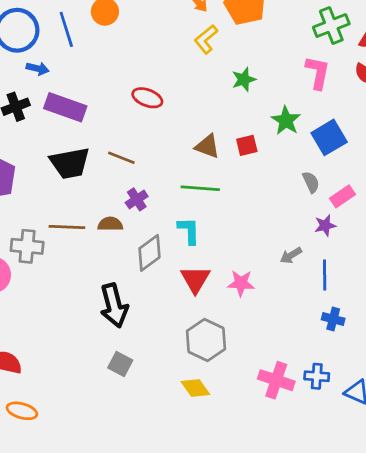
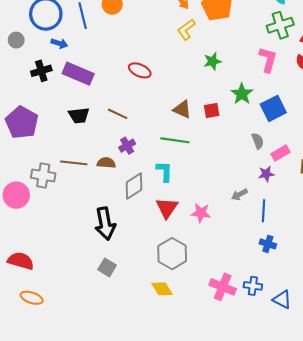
black trapezoid: (70, 163) -> (79, 115), size x0.7

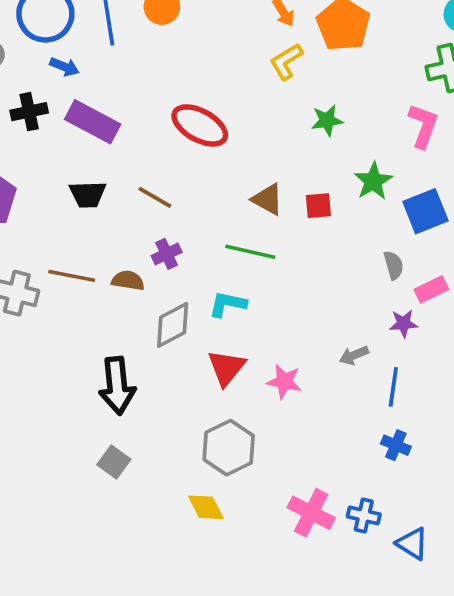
red ellipse: (140, 70) -> (200, 125), size x1.4
cyan L-shape: (164, 171) -> (228, 304), turned -85

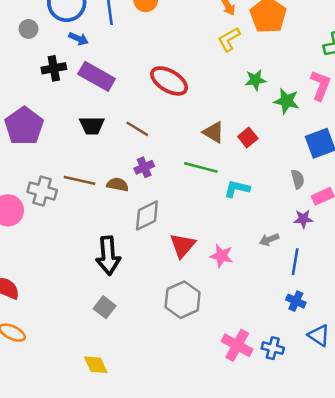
green star: (373, 181) -> (286, 101), moved, turned -30
red square: (318, 206) -> (248, 137), turned -36
cyan L-shape: (228, 304) -> (237, 189), moved
yellow diamond: (206, 507) -> (96, 365), moved
blue triangle: (412, 544) -> (319, 335), moved

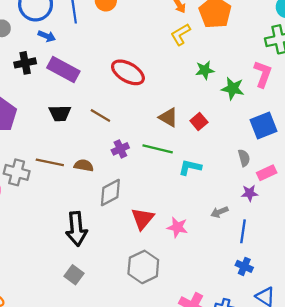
purple cross: (144, 167) -> (120, 149), moved

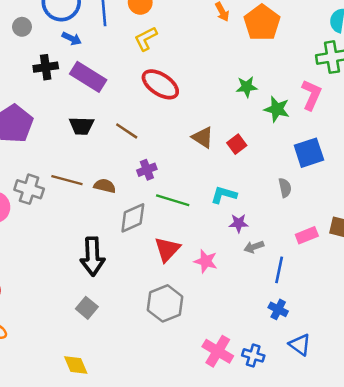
yellow L-shape: (181, 34) -> (146, 39), moved
green line: (158, 149) -> (173, 200), moved
pink rectangle: (267, 173) -> (307, 235), moved
purple star: (250, 193) -> (239, 223), moved

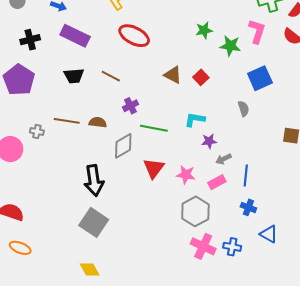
black cross: (46, 67) -> (30, 40), moved
gray cross: (29, 189) -> (37, 132), size x0.6
pink rectangle: (307, 235) -> (217, 182), moved
gray hexagon: (165, 303) -> (195, 211), moved
gray square: (87, 308) -> (94, 222), size x1.6

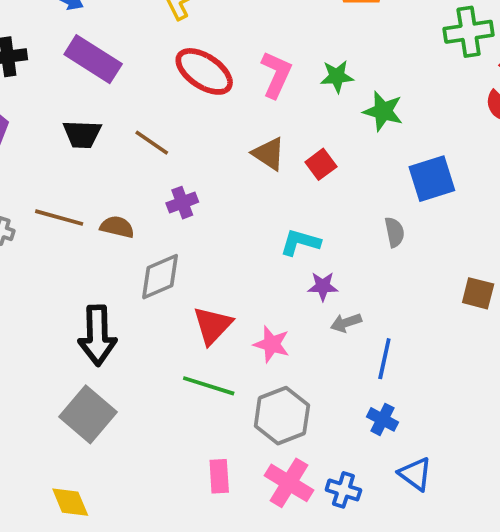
pink L-shape: (257, 31) -> (276, 74), moved
green line: (154, 128) -> (209, 386), moved
pink rectangle: (217, 182) -> (219, 476), moved, turned -72

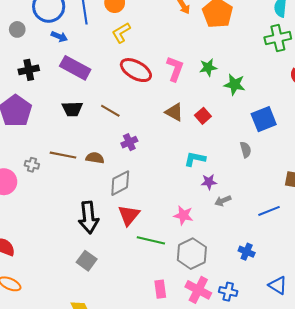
red triangle: (213, 325) -> (129, 215), moved
blue line: (384, 359) -> (269, 211), moved, turned 60
gray square: (88, 414) -> (87, 261), size x0.7
blue triangle: (415, 474) -> (278, 285), moved

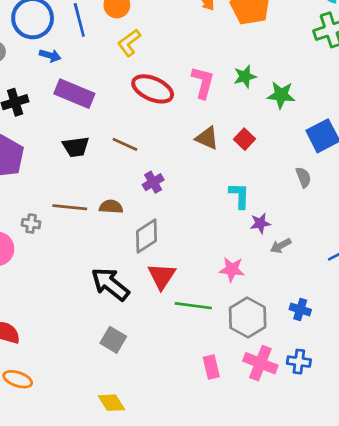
cyan L-shape: (195, 159) -> (239, 196), turned 85
black arrow: (89, 217) -> (110, 284), turned 140
blue cross: (247, 252) -> (300, 309), moved

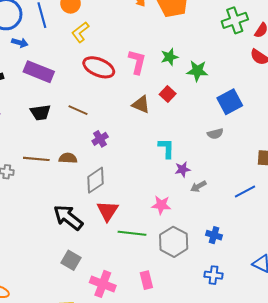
red square: (244, 139) -> (168, 94), moved
gray semicircle: (303, 177) -> (215, 134), turned 98
pink cross: (260, 363) -> (103, 284), moved

